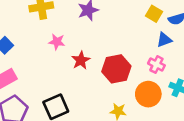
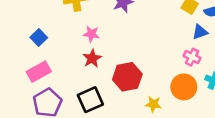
red star: (81, 60) -> (92, 58), moved
red hexagon: (116, 69) -> (127, 77), moved

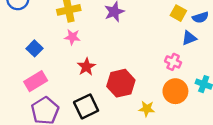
pink star: (91, 34) -> (72, 37), moved
pink cross: (192, 57) -> (173, 62), moved

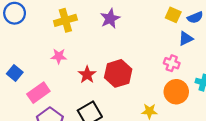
pink star: (72, 37) -> (59, 56), moved
blue square: (35, 48) -> (15, 73), moved
red hexagon: (121, 83) -> (118, 73), moved

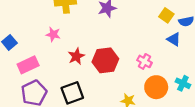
blue triangle: (186, 39) -> (174, 39), turned 48
pink cross: (172, 63) -> (144, 61), moved

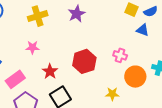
red star: (76, 56) -> (50, 71), moved

